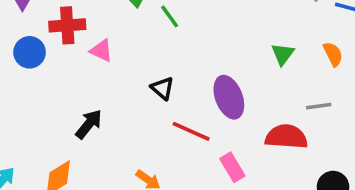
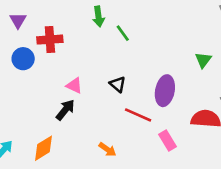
pink triangle: (101, 51) -> (74, 86), moved
purple ellipse: (229, 97) -> (165, 91), turned 32

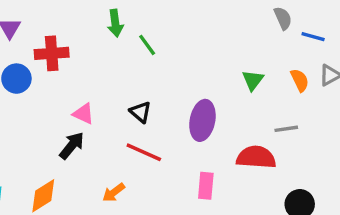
red line: (138, 115) -> (144, 152), moved
pink rectangle: (167, 140) -> (206, 186), turned 36
orange arrow: (107, 149) -> (114, 192), moved, turned 108

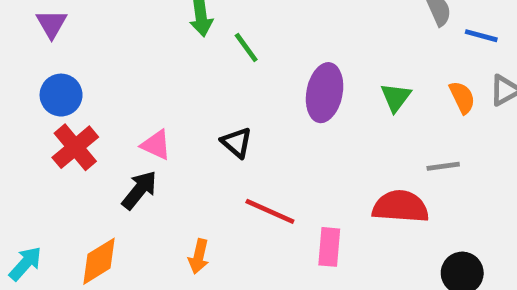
red cross: (52, 53) -> (75, 147), moved, turned -36
purple ellipse: (202, 120) -> (325, 93), moved
red line: (144, 152) -> (270, 211), moved
orange arrow: (114, 192) -> (199, 256), turned -40

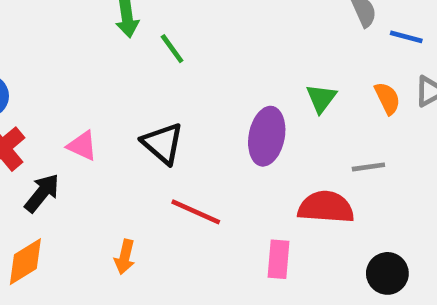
purple ellipse: (325, 93) -> (267, 136), moved
black triangle: (237, 142) -> (163, 143), size x1.4
black arrow: (139, 190) -> (42, 193), moved
pink rectangle: (329, 247) -> (279, 259), moved

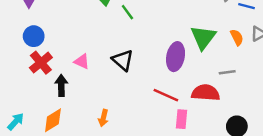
green triangle: (321, 98) -> (203, 37), size x1.6
black arrow: (42, 193) -> (61, 85), turned -40
red line: (196, 212) -> (166, 95), moved

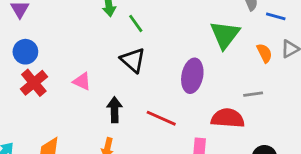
green triangle: (203, 37) -> (225, 35), moved
black triangle: (123, 60) -> (133, 60), moved
black arrow: (61, 85) -> (115, 110), moved
red line: (166, 95) -> (161, 118), moved

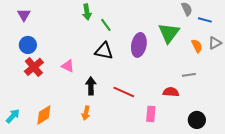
black triangle: (133, 60) -> (104, 51), turned -30
purple ellipse: (192, 76) -> (139, 45), moved
red semicircle: (228, 118) -> (171, 92), size x0.7

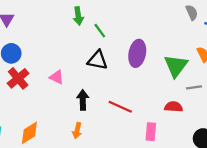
green triangle: (169, 33) -> (176, 66), moved

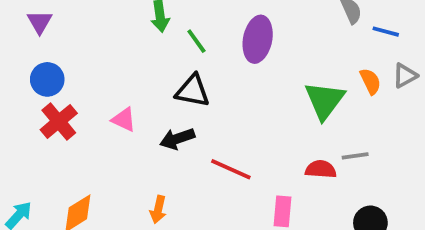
purple ellipse: (137, 53) -> (258, 39), moved
gray line: (194, 87) -> (355, 156), moved
black arrow: (83, 100) -> (177, 139), moved, turned -108

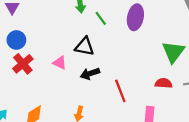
black triangle: (193, 91) -> (85, 46), moved
red line: (231, 169) -> (120, 91), turned 45
red semicircle: (321, 169) -> (164, 83), moved

